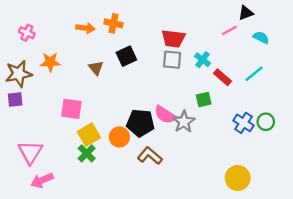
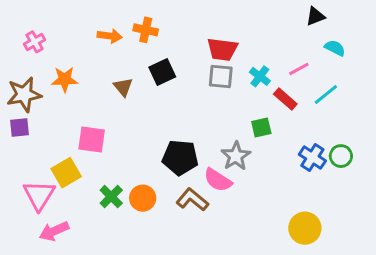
pink line: (229, 30) -> (299, 69), moved
pink cross: (27, 33) -> (35, 42), turned 35
pink semicircle: (165, 115) -> (218, 180), moved
yellow square: (89, 135) -> (66, 173), moved
orange circle: (119, 137) -> (143, 198), moved

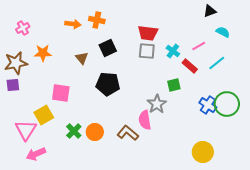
green circle: (341, 156) -> (227, 104), size x1.6
black pentagon: (180, 158) -> (108, 84), moved
pink semicircle: (218, 180) -> (145, 120), turned 48

